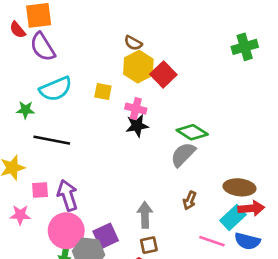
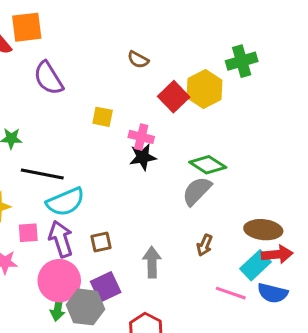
purple semicircle: (43, 47) -> (48, 78), moved
green cross: (245, 47) -> (242, 61), moved
yellow hexagon: (138, 67) -> (205, 89), moved
cyan semicircle: (56, 89) -> (65, 202), moved
brown square: (149, 245) -> (101, 242), moved

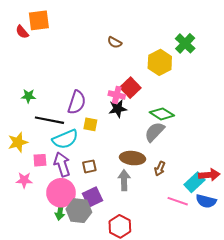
green cross: (242, 61) -> (185, 43), turned -30
purple semicircle: (48, 78) -> (77, 102), moved, turned -130
red square: (174, 97) -> (130, 88), moved
yellow square: (103, 117) -> (90, 124), moved
brown ellipse: (263, 230) -> (132, 158), moved

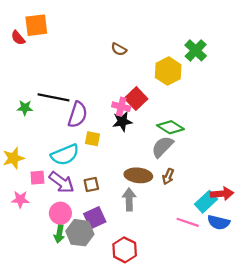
black line: (49, 120) -> (54, 97), moved
purple arrow: (62, 164) -> (62, 182), turned 145
brown arrow: (160, 169) -> (168, 176), moved
pink circle: (61, 193) -> (60, 213), size x0.7

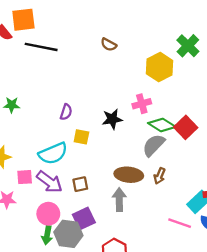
black line: (54, 97) -> (41, 47), moved
red square: (136, 99) -> (186, 127), moved
pink cross: (121, 107) -> (142, 104), moved, turned -30
purple semicircle: (78, 115) -> (66, 112), size x0.6

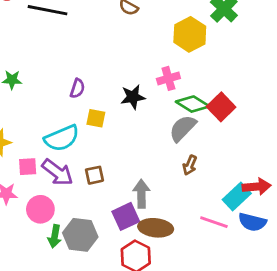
brown ellipse: (129, 175) -> (156, 228), moved
pink circle: (48, 214) -> (40, 209), moved
purple square: (84, 218) -> (126, 216), moved

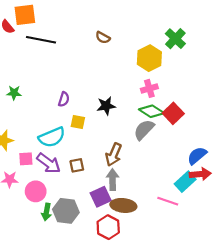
pink cross: (168, 78) -> (149, 88), moved
brown arrow: (190, 165) -> (114, 155), moved, size x1.5
blue semicircle: (252, 222) -> (197, 156), moved, turned 126

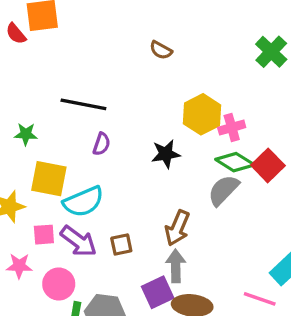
black line: (41, 40) -> (83, 104), moved
yellow hexagon: (149, 58) -> (202, 114), moved
yellow square: (78, 122) -> (49, 179), moved, size x1.6

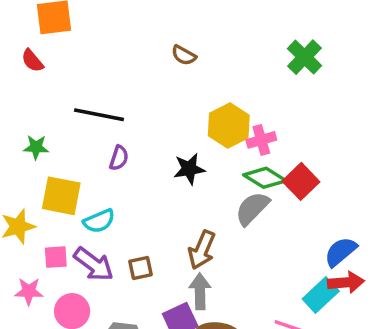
red semicircle: (16, 34) -> (32, 61), moved
cyan semicircle: (83, 202) -> (99, 221), size x0.7

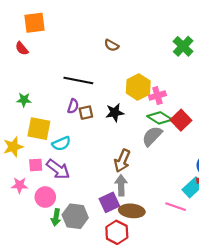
black line: (99, 115) -> (78, 81), moved
brown square: (141, 268) -> (86, 113), moved

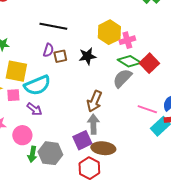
cyan semicircle: (61, 144) -> (37, 85), size x1.5
pink square: (36, 165) -> (13, 95), moved
purple arrow: (58, 169) -> (34, 109), size x0.7
pink line: (176, 207) -> (147, 109), moved

